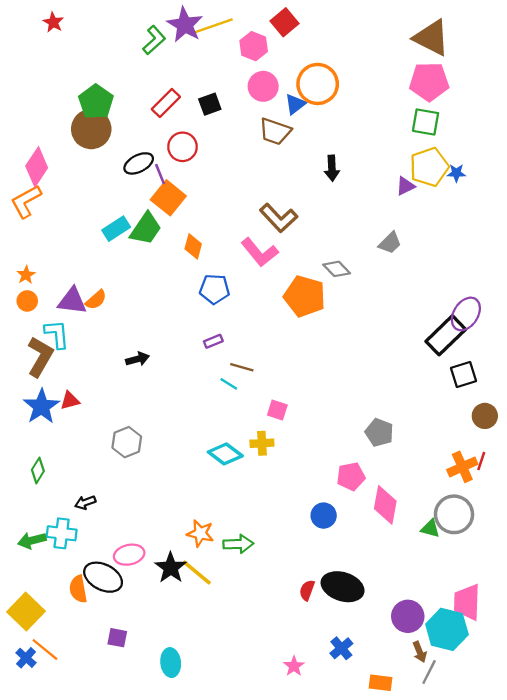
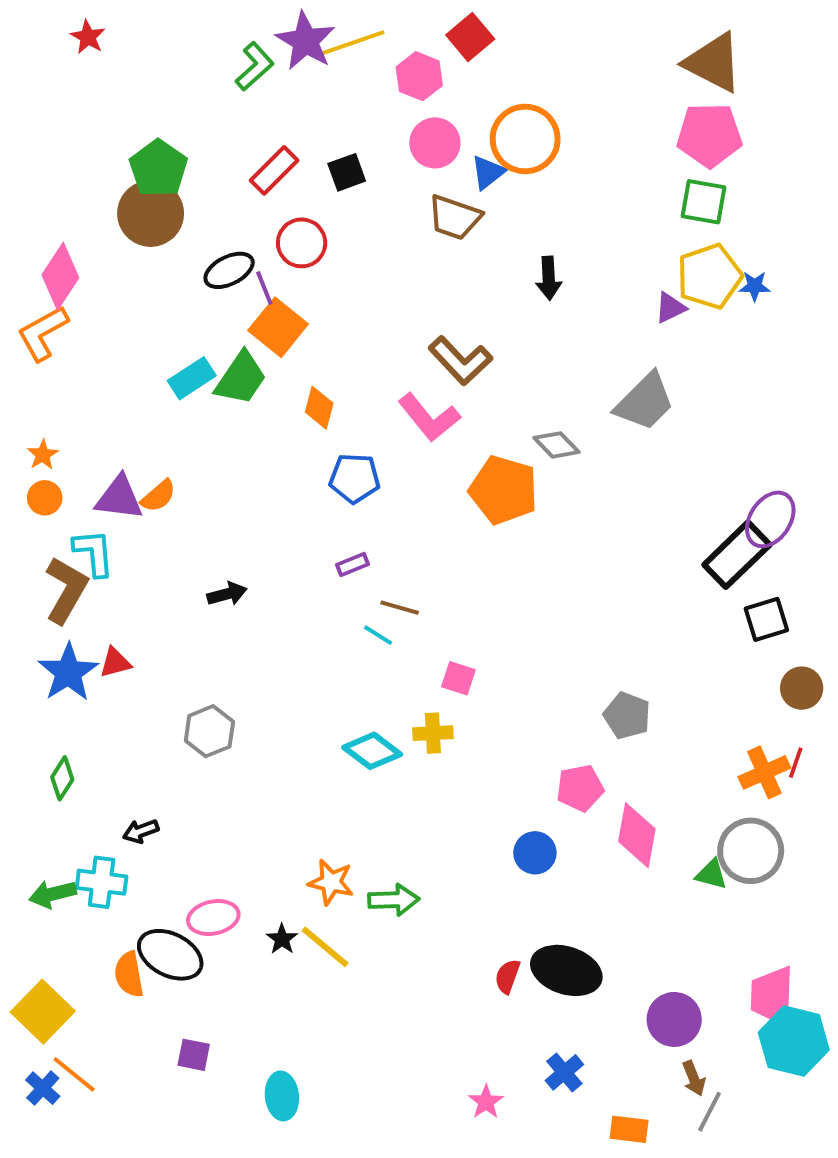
gray trapezoid: (390, 243) -> (645, 402), size x1.6
black star: (171, 568) -> (282, 939), size x0.6
cyan hexagon: (447, 629) -> (794, 1041), moved

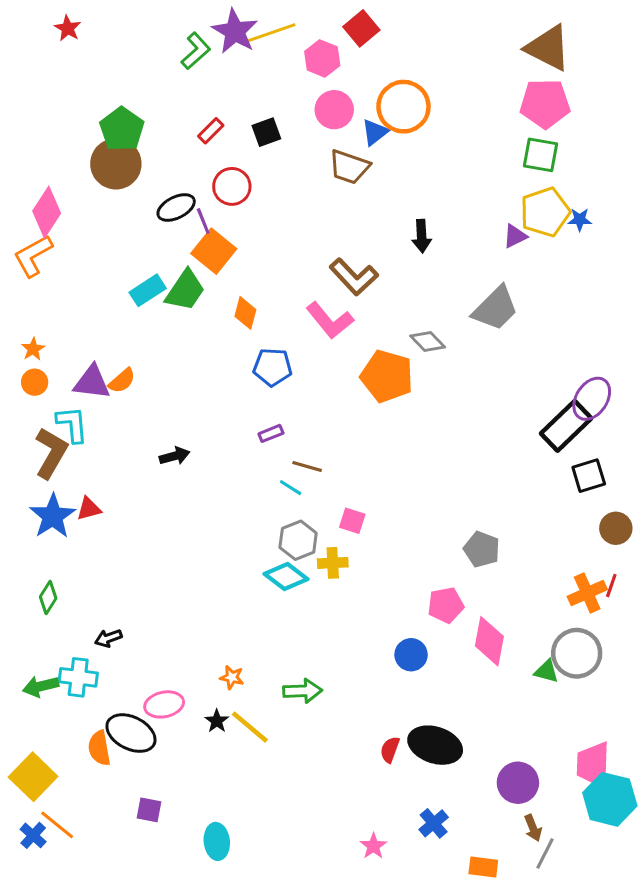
red rectangle: (274, 170) -> (211, 131), size x0.7
black arrow: (549, 278) -> (422, 236), moved
gray hexagon: (209, 731) -> (298, 540), moved
orange star: (331, 882) -> (232, 677), moved, size x0.7

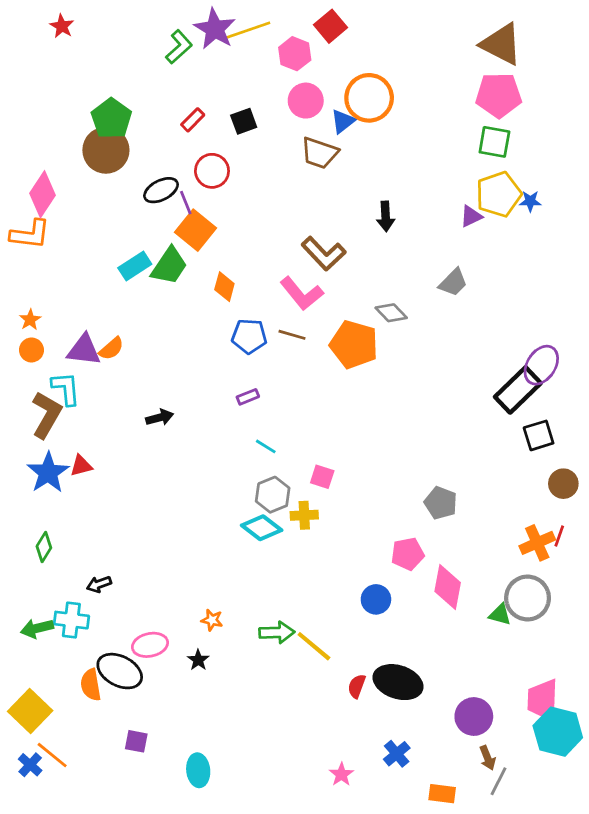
orange L-shape: (33, 256) -> (30, 234), turned -144
gray trapezoid: (495, 308) -> (453, 282), size x0.7
brown line: (307, 467) -> (292, 335), moved
yellow line: (250, 727) -> (314, 646), moved

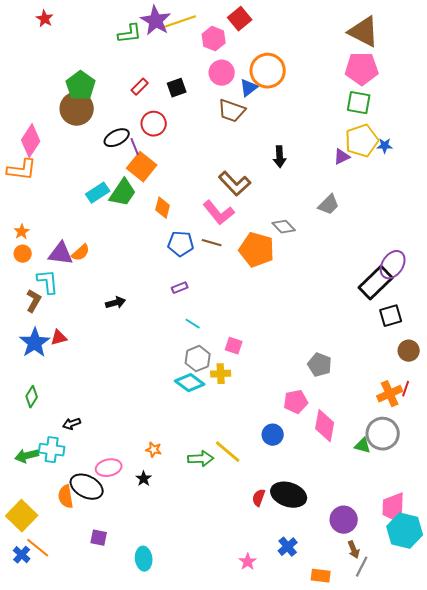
green L-shape: (179, 47) -> (130, 34), turned 35
brown L-shape: (47, 415) -> (34, 301), size x0.7
yellow line: (314, 646) -> (228, 452), moved

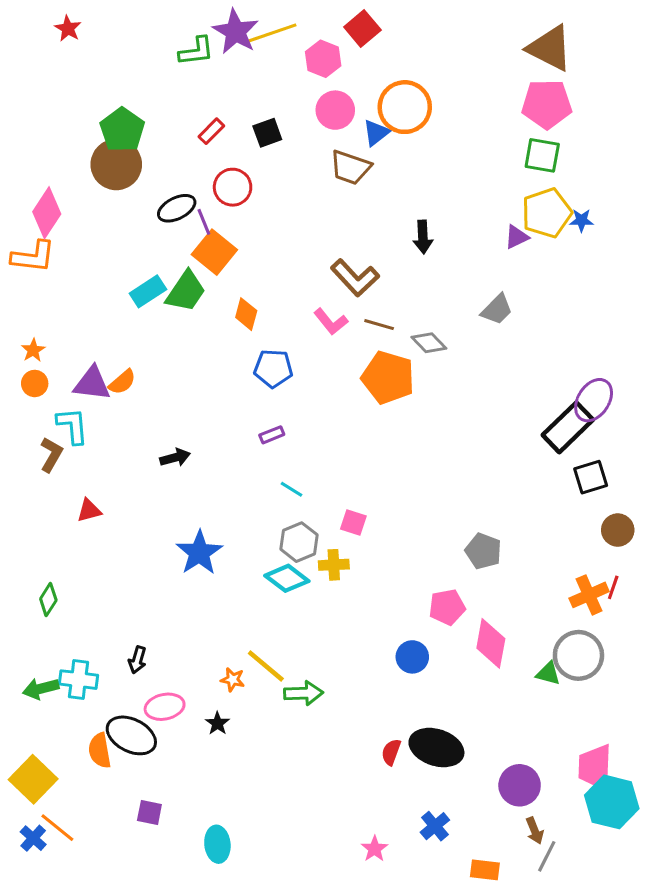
pink L-shape: (219, 213) -> (331, 322), size x0.7
brown line: (212, 243) -> (379, 325), moved
blue star: (35, 343) -> (199, 553), moved
black arrow: (72, 424) -> (137, 660), moved, turned -54
yellow line: (228, 452) -> (266, 666), moved

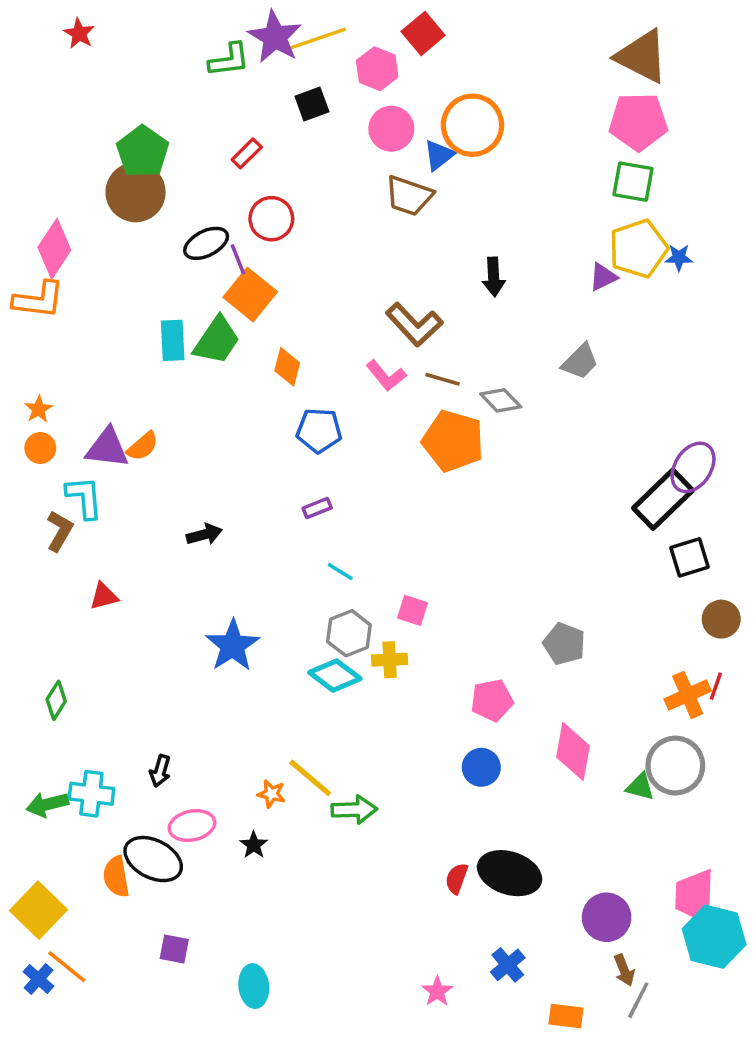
black square: (267, 133) -> (312, 104), moved
cyan rectangle: (148, 291) -> (173, 340), turned -60
pink pentagon: (447, 607) -> (492, 700), moved

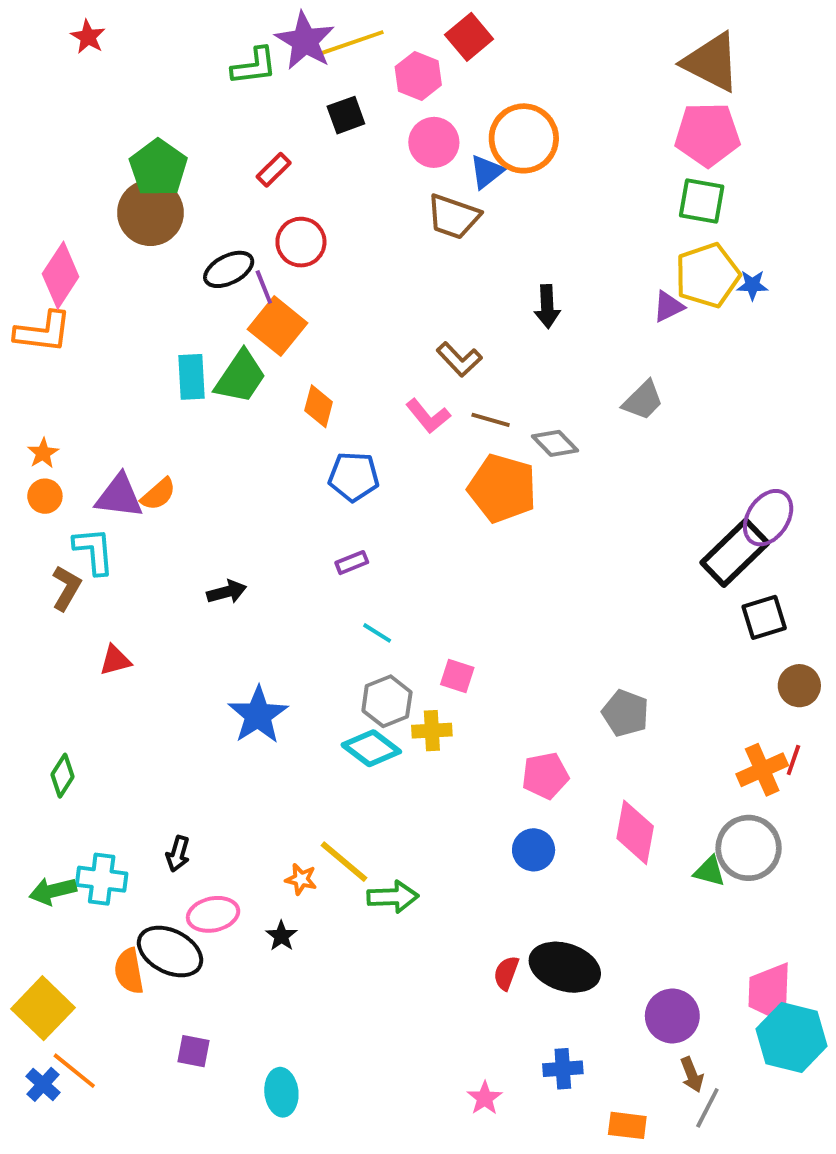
brown L-shape: (414, 325) -> (459, 359), size x0.7
blue cross: (508, 965) -> (563, 1069), turned 36

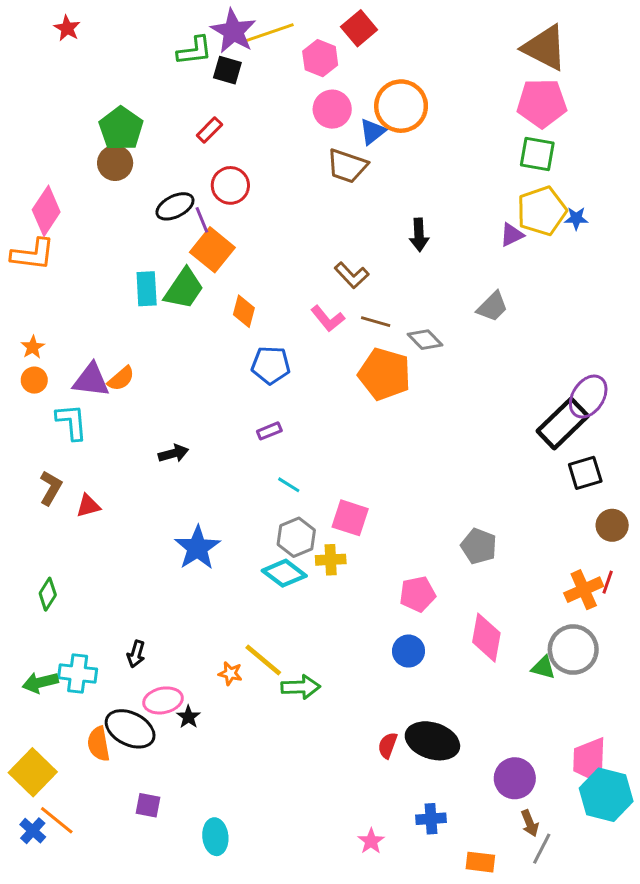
black square: (346, 115) -> (227, 70), moved, turned 36
brown circle: (150, 213) -> (115, 163), size x0.7
brown L-shape: (66, 588) -> (51, 488), moved
pink square: (457, 676) -> (350, 518), size x1.4
black star: (281, 936) -> (188, 717), moved

